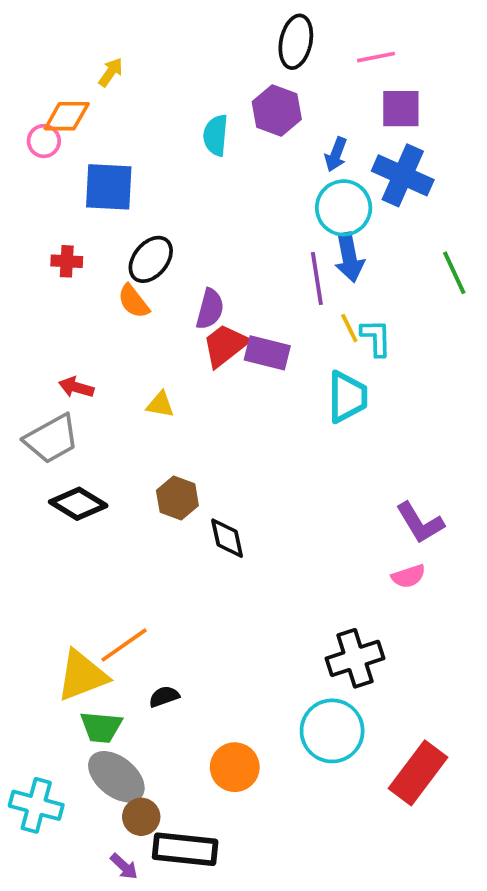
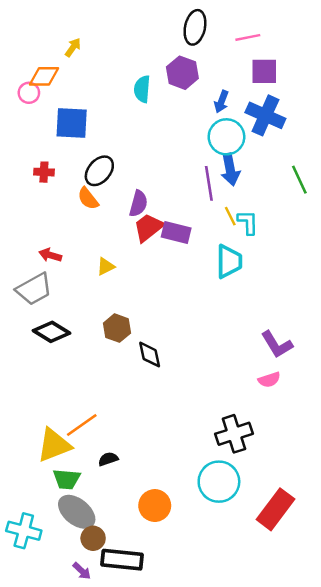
yellow triangle: (160, 404) -> (106, 266), turned -36

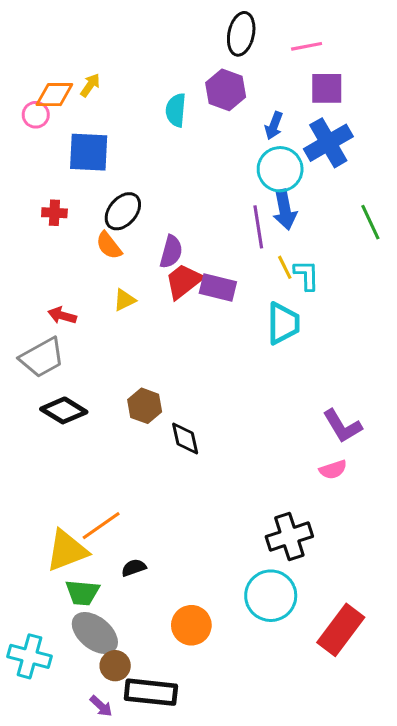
yellow arrow: (73, 47) -> (90, 85), moved
blue cross: (265, 115) -> (328, 143), turned 36
yellow triangle: (106, 266) -> (124, 300), moved

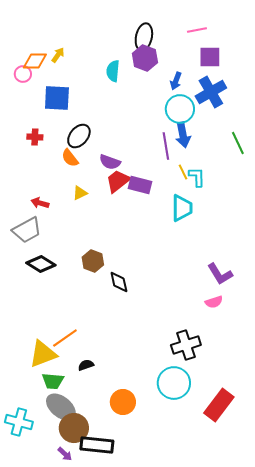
black ellipse: (241, 34) -> (144, 37), moved
purple semicircle: (171, 252) -> (110, 162), turned 95
brown circle: (115, 666) -> (74, 428), size x1.5

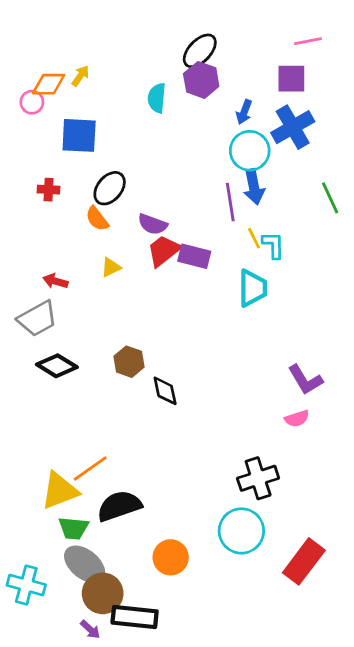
pink line: (197, 30) -> (308, 41), moved
black ellipse: (144, 37) -> (200, 51), turned 32
black semicircle: (86, 365) -> (119, 506), size x2.0

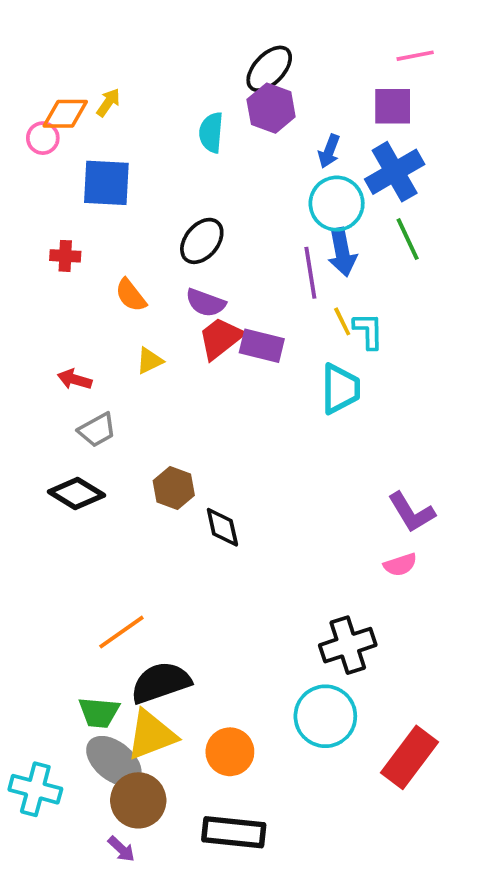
black ellipse: (110, 188) -> (202, 241), moved
green line: (330, 198) -> (408, 239), moved
gray trapezoid: (37, 319) -> (97, 430), moved, size x0.7
yellow triangle: (60, 491) -> (151, 735), moved
black rectangle: (135, 617) -> (234, 832), moved

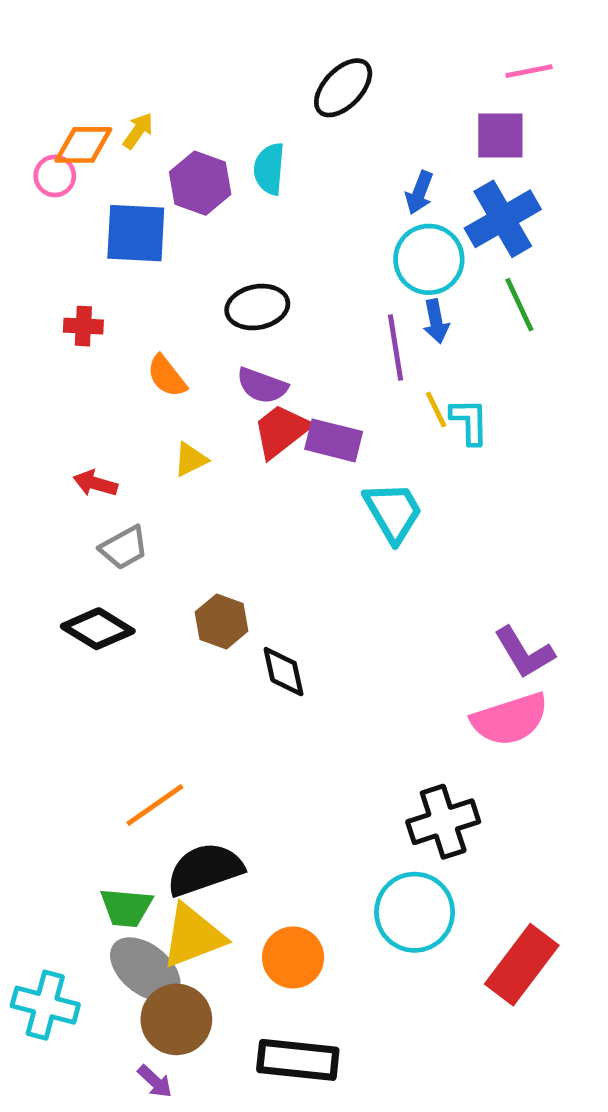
purple hexagon: (271, 108) -> (200, 183), moved
black ellipse: (202, 241) -> (257, 307), turned 39
blue arrow: (342, 252) -> (436, 321), size x0.7
cyan trapezoid: (340, 389) -> (393, 512), moved, turned -30
pink semicircle: (400, 565) -> (510, 719), size x1.8

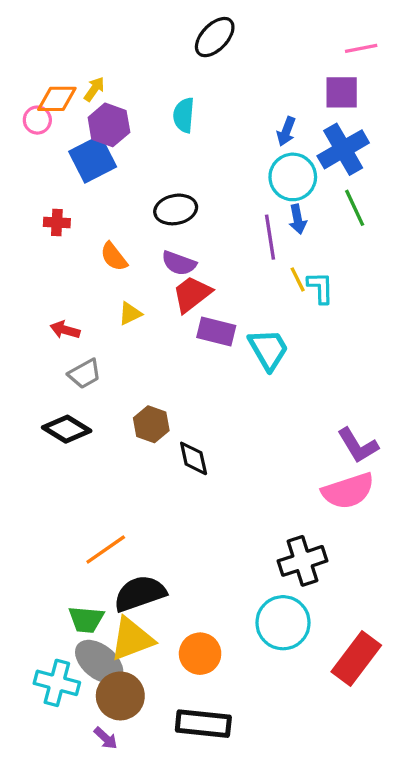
black ellipse: (343, 88) -> (215, 37), moved
purple hexagon: (200, 183) -> (109, 125), moved
blue square: (136, 233) -> (93, 159), turned -30
purple rectangle: (334, 440) -> (216, 332), moved
cyan cross: (45, 1005) -> (57, 683), moved

